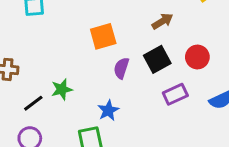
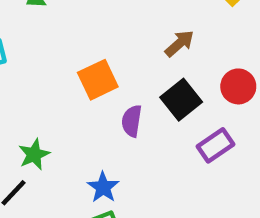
green star: (62, 89) -> (34, 154), moved
blue star: (108, 110) -> (103, 187), moved

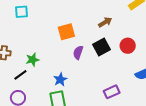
purple rectangle: (216, 145) -> (112, 92), moved

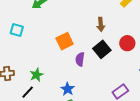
cyan square: (22, 12) -> (17, 30), turned 32
brown arrow: (105, 22) -> (101, 24), turned 128

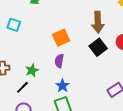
brown arrow: (101, 24) -> (98, 22), size x1.5
purple semicircle: (80, 59) -> (59, 61), moved

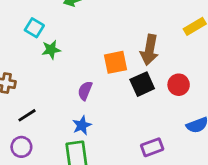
orange square: (61, 38) -> (115, 62), moved
green star: (32, 70) -> (51, 50), moved

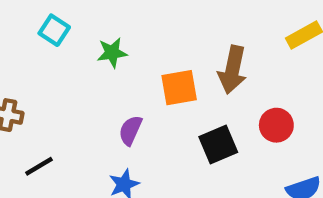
green star: (51, 50) -> (112, 53), moved
black square: (142, 84) -> (218, 144), moved

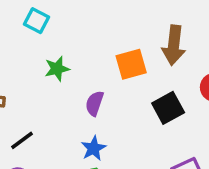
cyan square: (54, 30) -> (36, 21), moved
green star: (112, 53) -> (57, 69), moved

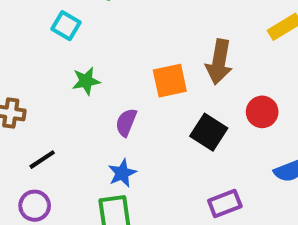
black square: (168, 108) -> (209, 132), turned -32

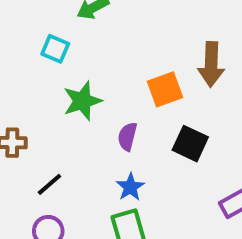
green star: (86, 81) -> (82, 101), size x1.4
black square: (209, 132) -> (190, 144), moved

